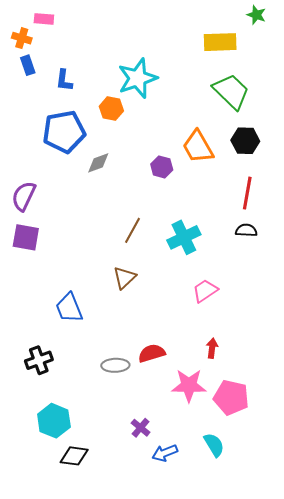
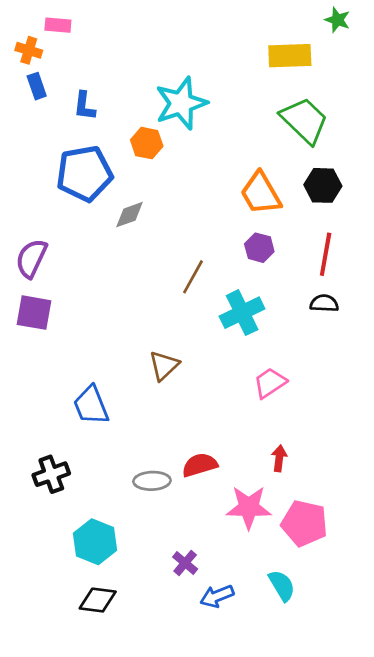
purple hexagon: (162, 167) -> (259, 248), moved
brown line: (133, 230) -> (193, 277), moved
cyan hexagon: (54, 421) -> (95, 542), moved

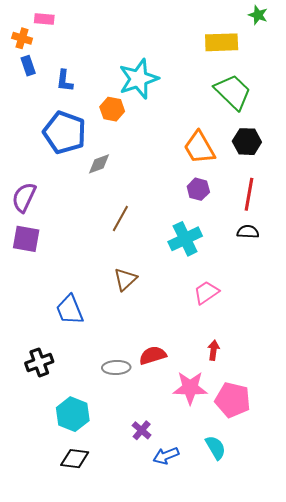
blue pentagon: (84, 173) -> (65, 132), turned 30
brown line: (193, 277) -> (120, 219), moved

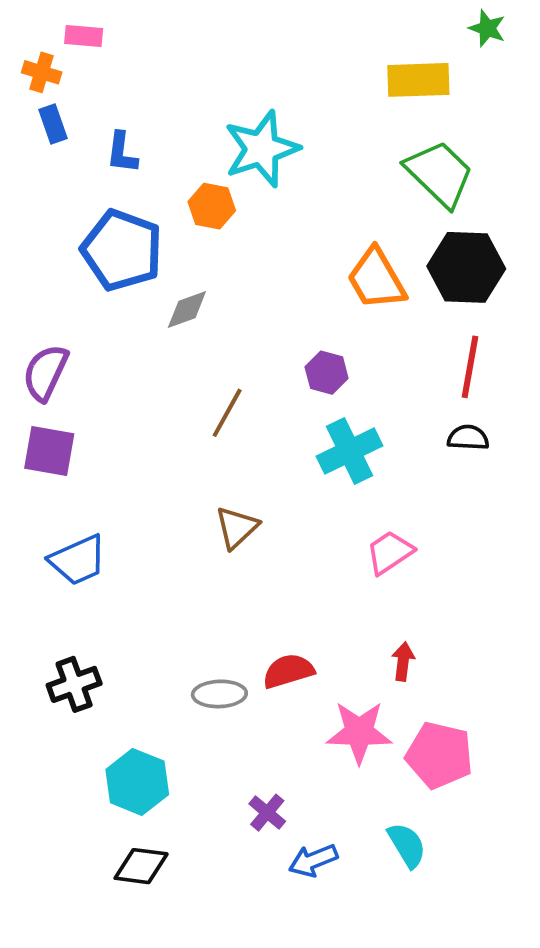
black hexagon: (247, 142) -> (466, 267), size x1.4
purple hexagon: (198, 189) -> (327, 373), moved
blue trapezoid: (70, 310) -> (78, 560), moved, turned -92

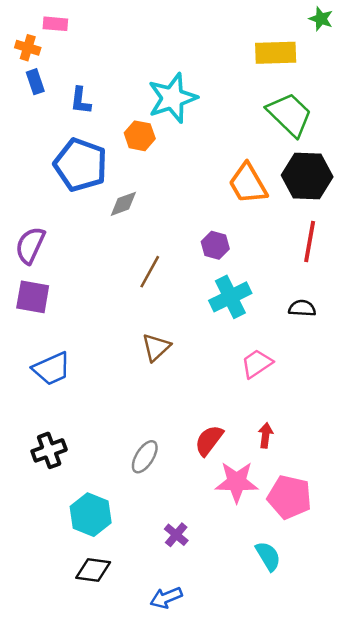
black semicircle: (468, 438) -> (302, 308), moved
red semicircle: (288, 671) -> (209, 440), moved, turned -36
gray ellipse: (219, 694) -> (145, 457), turned -56
blue arrow: (313, 860) -> (166, 598), moved

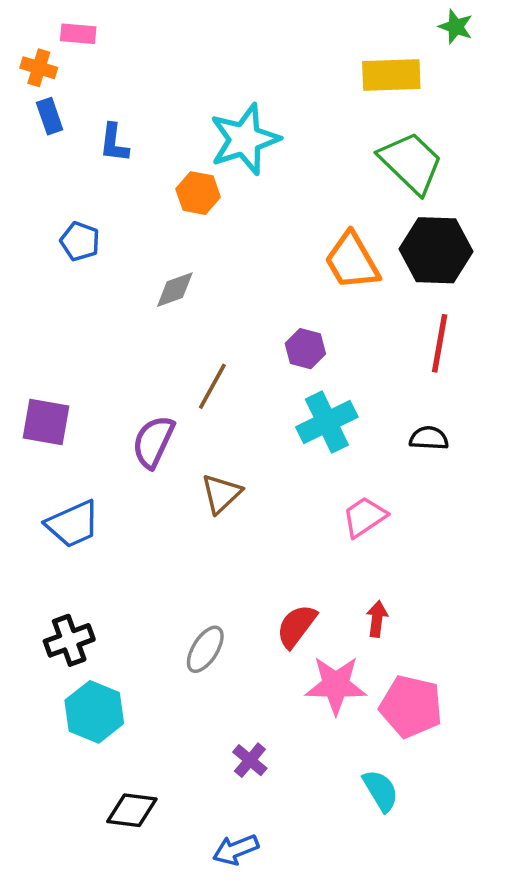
blue pentagon: (81, 165) -> (80, 241), moved, size x0.5
purple semicircle: (30, 245) -> (153, 442), moved
cyan hexagon: (91, 515) -> (94, 712), moved

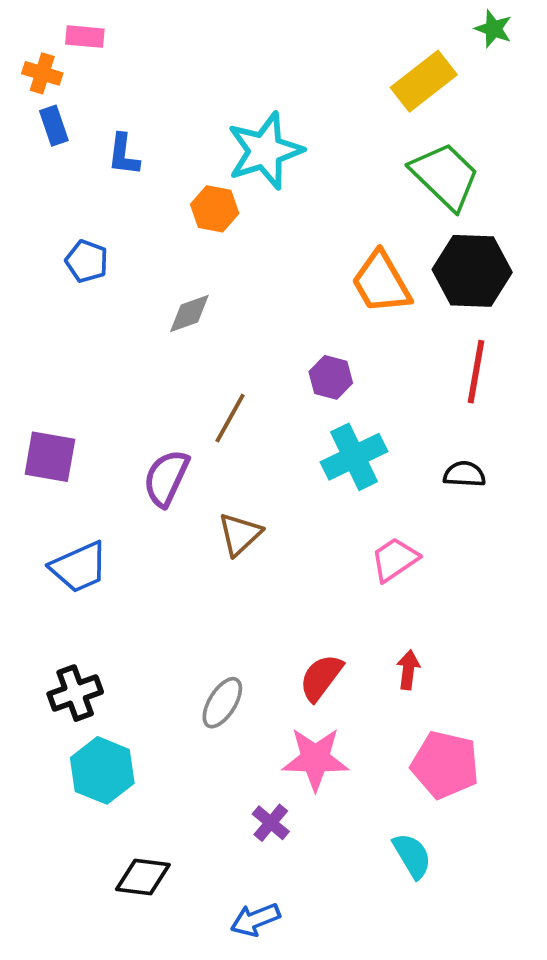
yellow rectangle: (391, 75) -> (424, 81), turned -36
pink star: (336, 685) -> (315, 759), moved

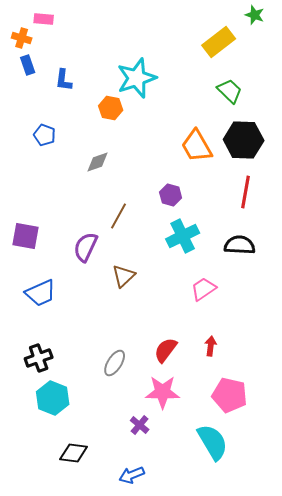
green trapezoid: (445, 176) -> (230, 91), size x0.7
black semicircle: (464, 474) -> (240, 245), size x1.4
cyan semicircle: (412, 856) -> (213, 442), size x1.5

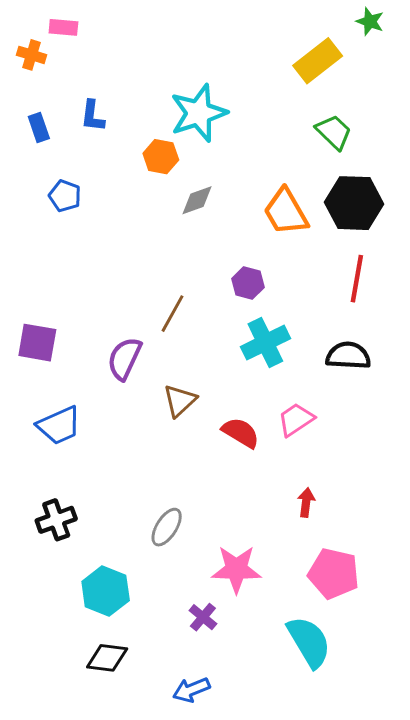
blue rectangle: (28, 65) -> (39, 128), moved
gray diamond: (98, 162) -> (197, 200), moved
red semicircle: (166, 350) -> (241, 433), moved, turned 84
cyan hexagon: (53, 398) -> (106, 591), moved

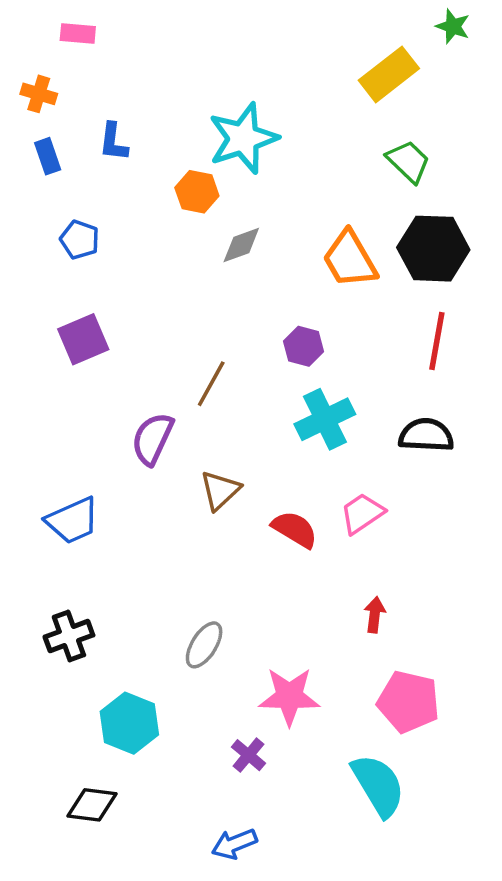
orange cross: (32, 55) -> (39, 94), moved
purple square: (37, 343) -> (83, 339), moved, turned -33
black diamond: (107, 658) -> (92, 805), moved

